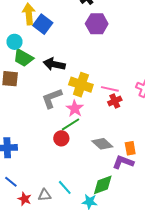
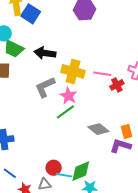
red cross: (115, 101) -> (117, 85), moved
red circle: (61, 138) -> (54, 168), moved
green diamond: (103, 185) -> (81, 171), moved
cyan line: (65, 187) -> (64, 175), turned -35

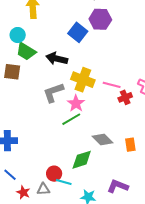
blue square: (31, 14) -> (78, 32), moved
purple L-shape: (120, 146) -> (118, 186), moved
green diamond: (81, 171) -> (82, 160), moved

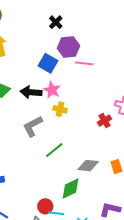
yellow cross: (83, 80) -> (60, 109), size x0.6
pink line: (112, 85) -> (84, 63), moved
pink star: (76, 103) -> (52, 90), moved
gray diamond: (102, 139) -> (88, 166), turned -30

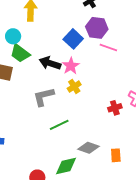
yellow cross: (60, 109) -> (74, 86), turned 32

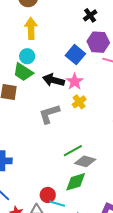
cyan circle: (13, 36) -> (27, 56), moved
green line: (59, 125) -> (73, 151), moved
gray diamond: (89, 148) -> (85, 161), moved

